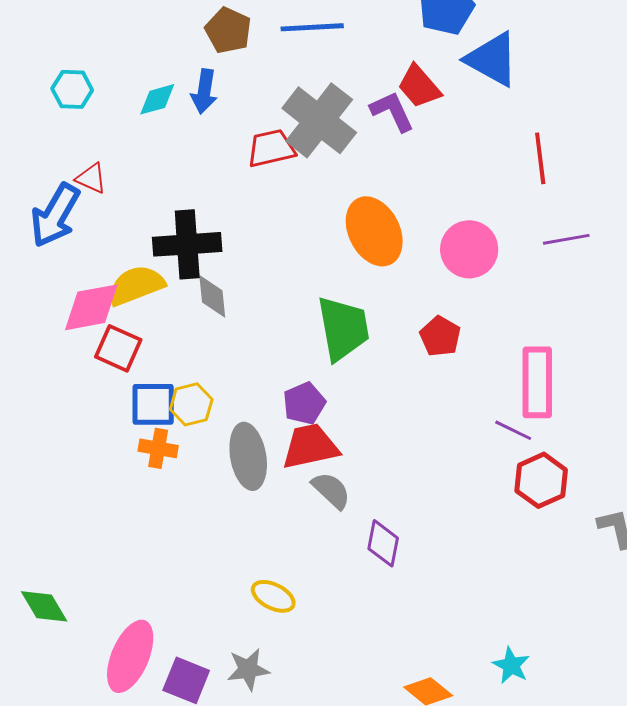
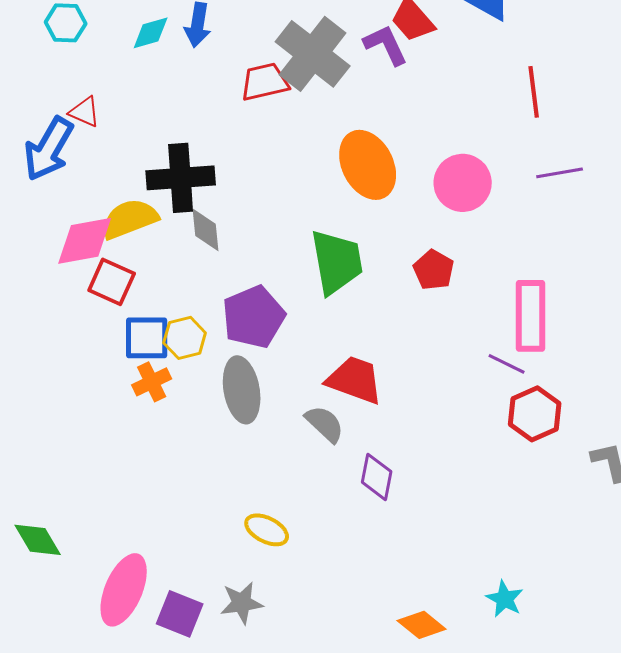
purple pentagon: (304, 403) -> (254, 317), moved, size x1.5
red trapezoid: (310, 446) -> (355, 380), moved, turned 32
orange cross: (158, 448) -> (152, 382), turned -36

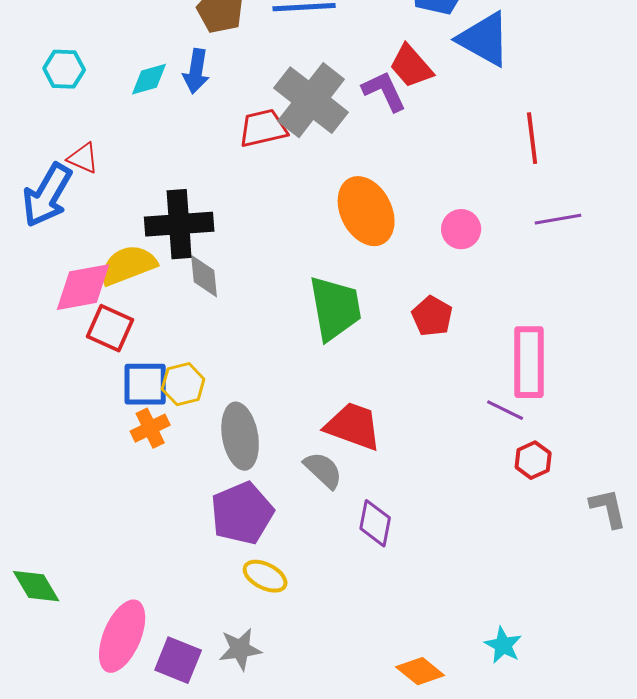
pink circle: (463, 183) -> (461, 229), size x0.7
purple pentagon: (254, 317) -> (242, 513), moved
red hexagon: (535, 414) -> (533, 460), size x0.7

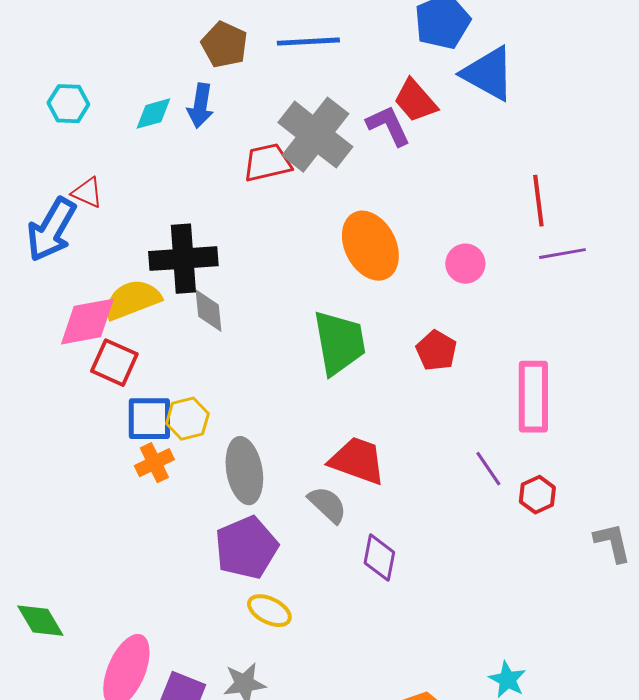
red line: (532, 138) -> (538, 201), moved
purple line: (505, 410) -> (488, 469), moved, turned 30

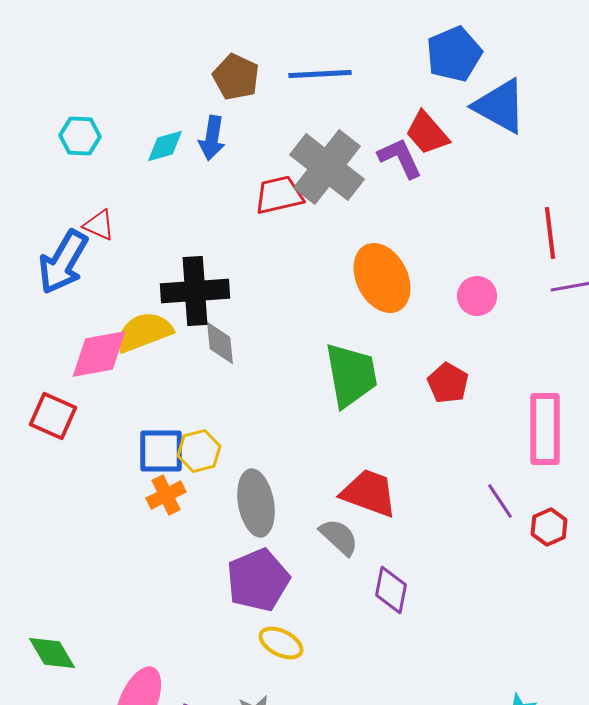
red square: (114, 363) -> (53, 416), moved

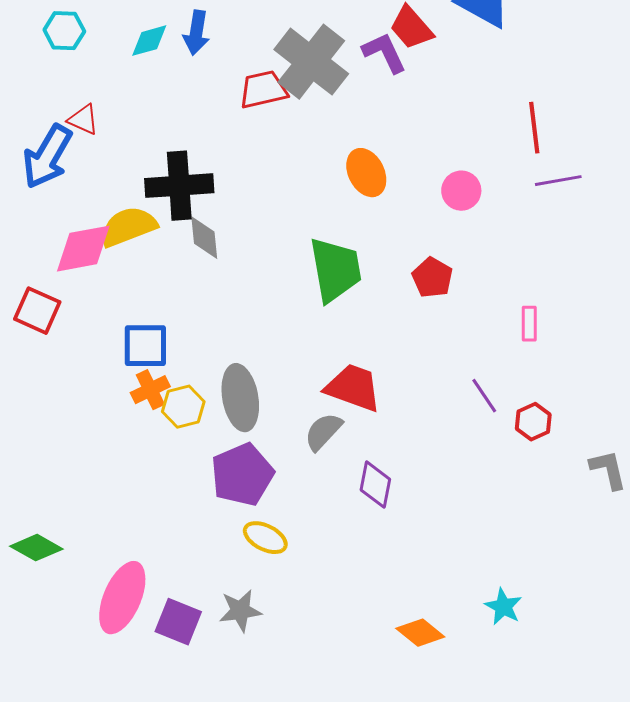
orange ellipse: (382, 278) -> (366, 173), size x0.7
pink rectangle: (545, 429) -> (529, 324), size x0.5
yellow hexagon: (199, 451) -> (183, 407), moved
gray semicircle: (339, 537) -> (323, 432), turned -90
green diamond: (52, 653) -> (36, 548), turned -30

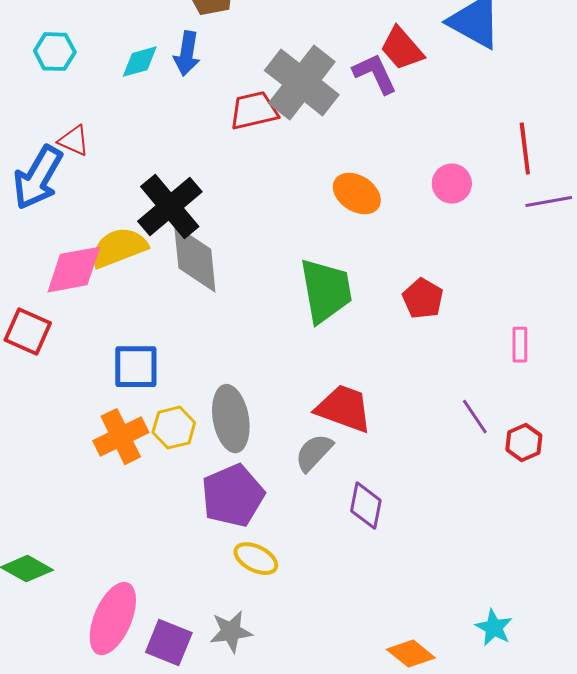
orange ellipse: (366, 173) -> (357, 194), turned -30
black cross: (179, 186) -> (170, 207), turned -36
pink circle: (461, 191) -> (452, 184), moved
gray diamond: (204, 238) -> (195, 259), size x1.6
orange cross: (150, 390) -> (121, 437), moved, size x1.4

